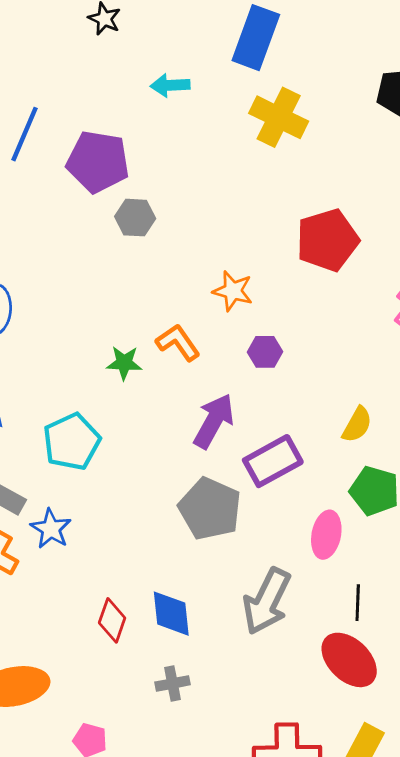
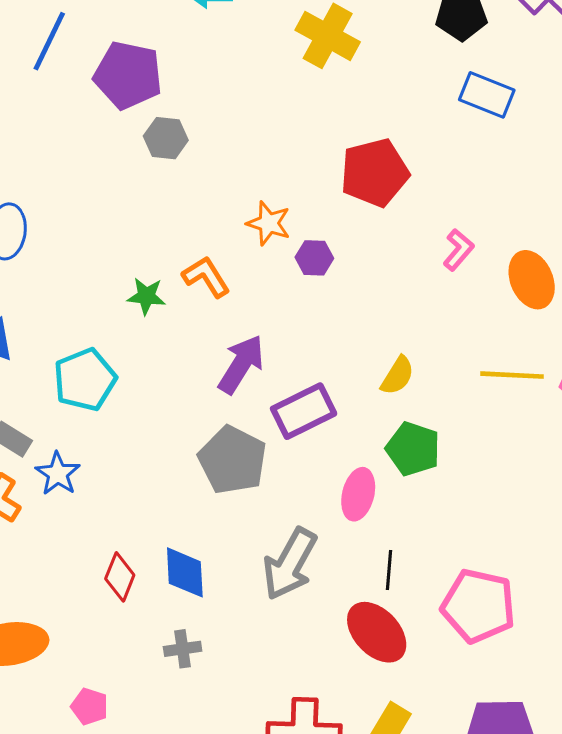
purple hexagon: (265, 352) -> (314, 258), moved

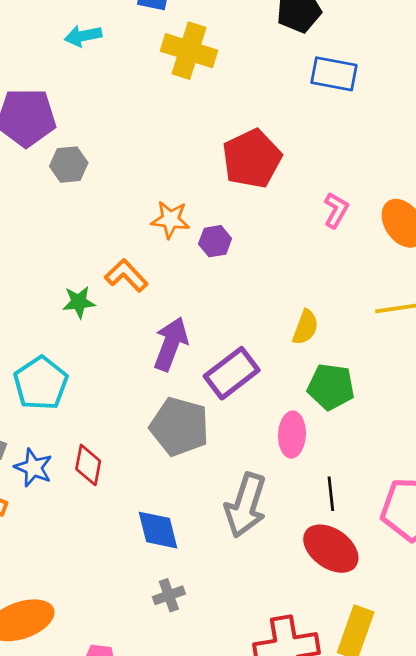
red diamond: (120, 577) -> (88, 465), moved

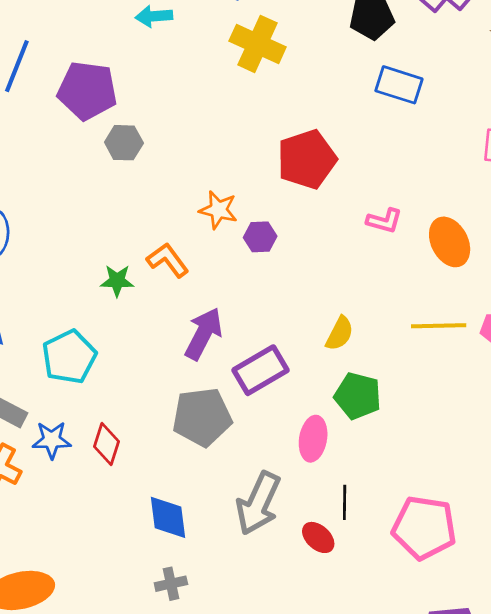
pink L-shape: (336, 210) -> (384, 221), turned 69
gray pentagon: (179, 427) -> (202, 417), turned -30
blue star: (33, 468) -> (52, 440), turned -30
red ellipse: (331, 549) -> (318, 537), moved, size x0.6

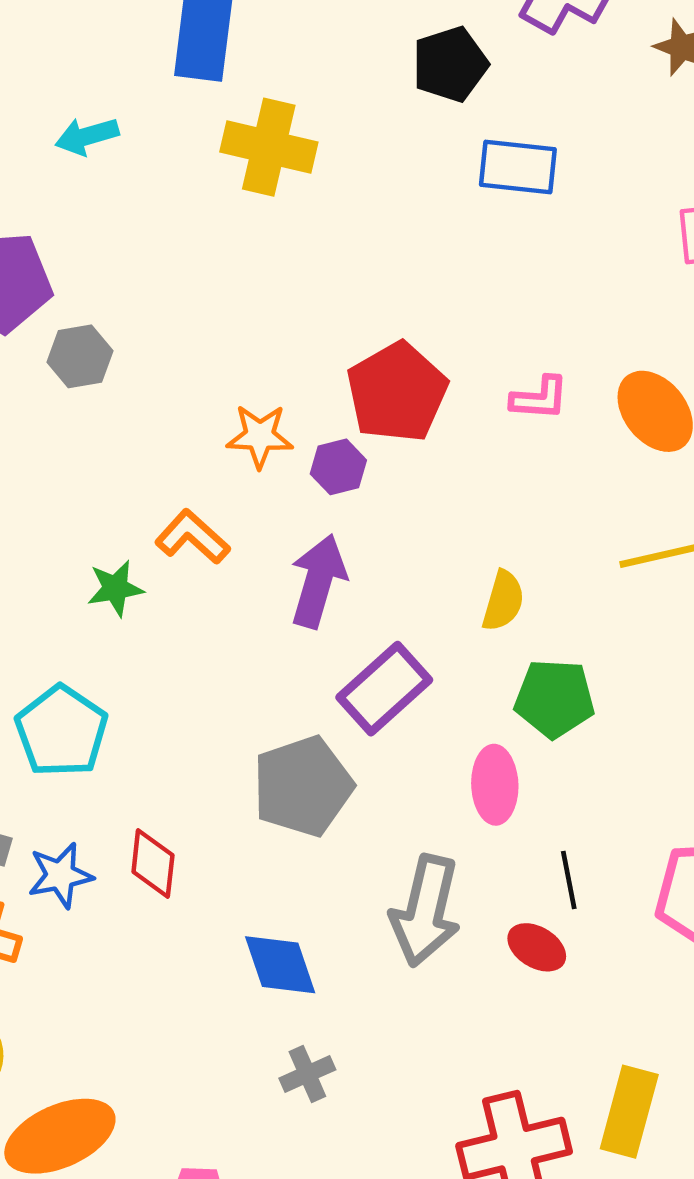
red pentagon: (307, 159) -> (397, 392), moved
purple arrow: (204, 334) -> (318, 581), moved

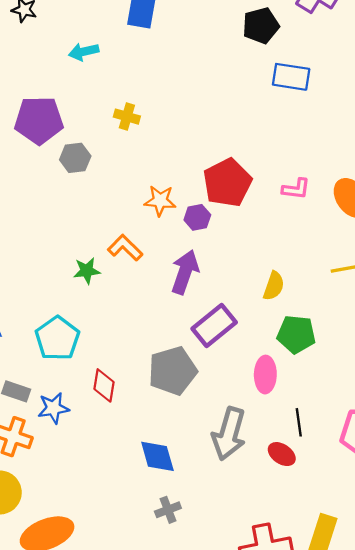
yellow cross: (269, 147) -> (127, 117), moved, size x0.6
red diamond: (153, 863) -> (104, 385), moved

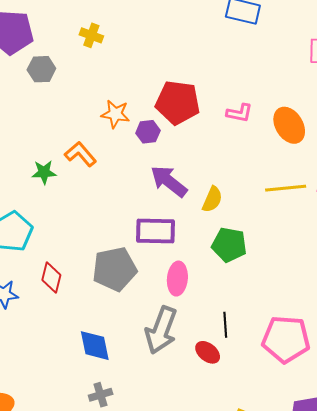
red pentagon: (227, 183) -> (178, 103), turned 30
purple arrow: (185, 272) -> (169, 181), moved, turned -75
purple rectangle: (214, 326) -> (156, 231), turned 36
pink ellipse: (265, 375) -> (177, 279), moved

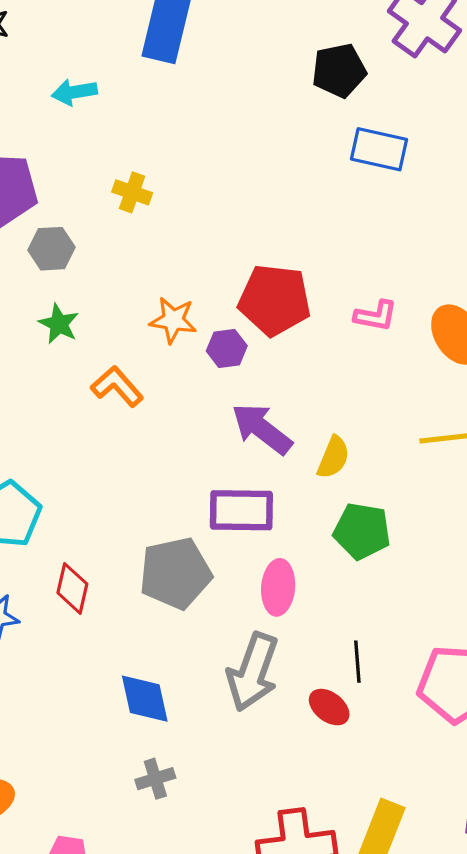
green star: (44, 172) -> (59, 324), moved, turned 30

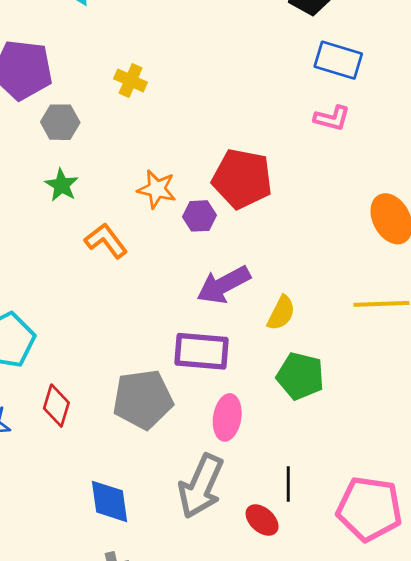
pink L-shape: (376, 316) -> (332, 118), moved
purple arrow: (262, 429) -> (224, 285), turned -70

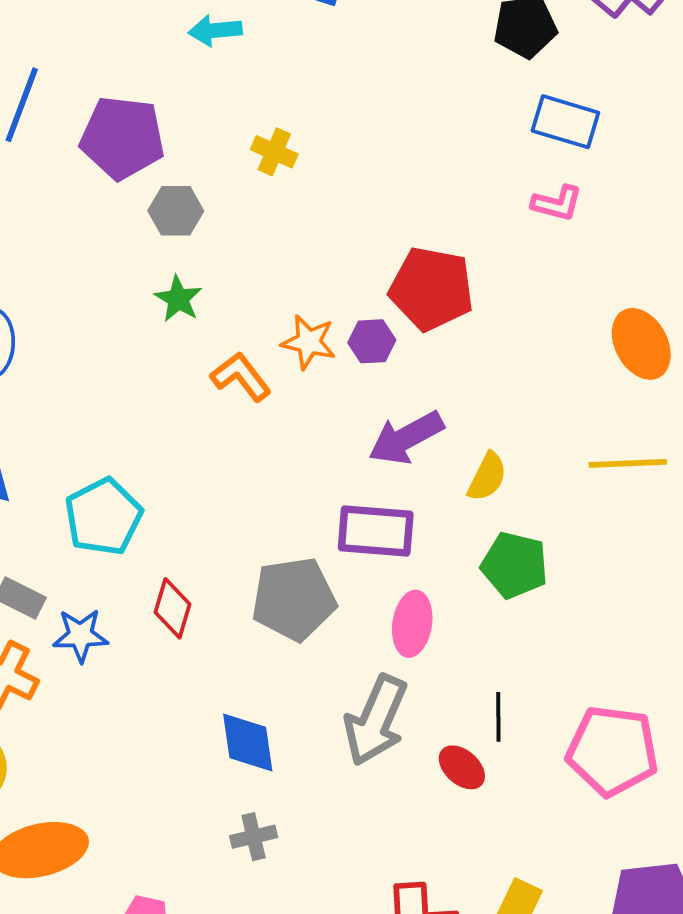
orange star: (157, 189) -> (309, 342), moved

